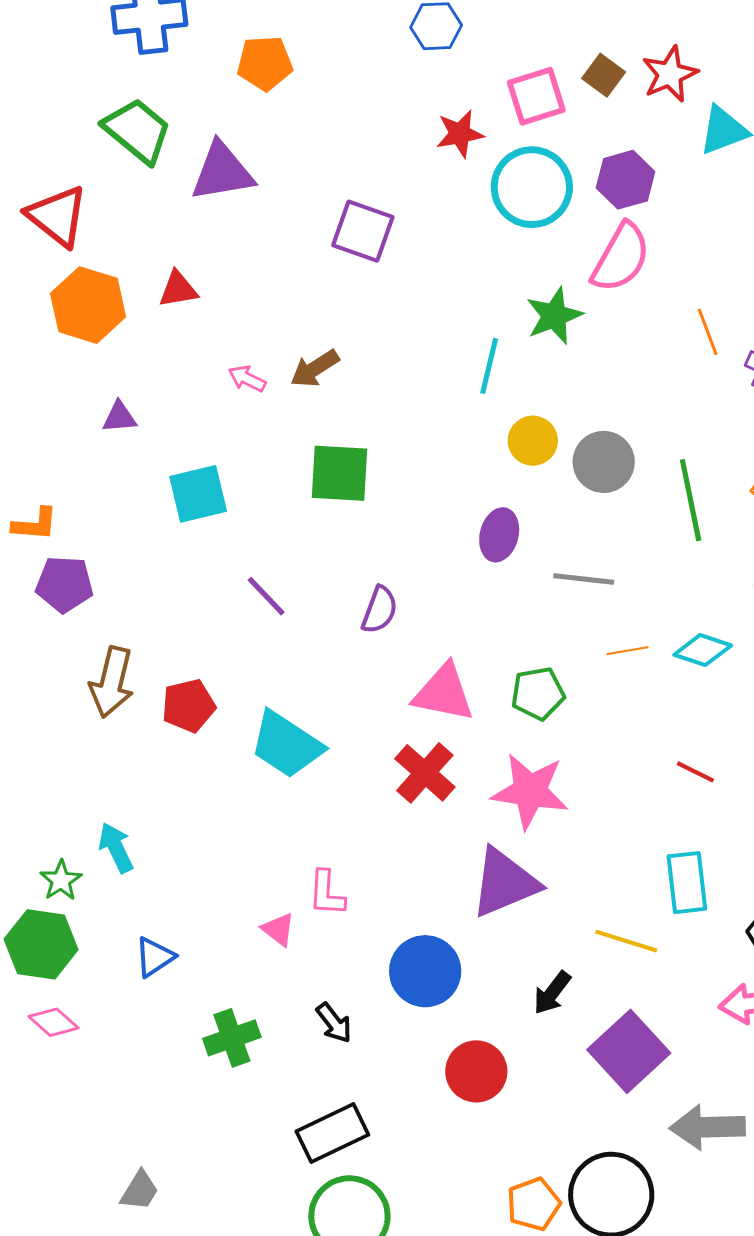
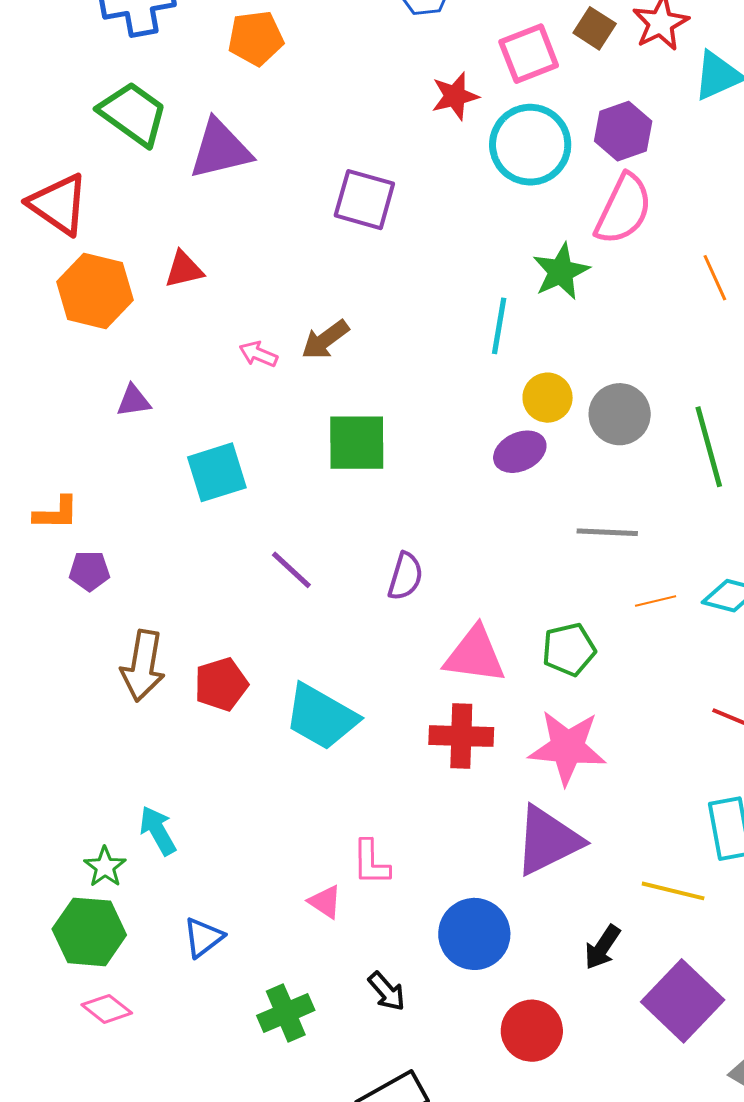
purple ellipse: (499, 535) -> (520, 452), moved, turned 54
purple pentagon: (64, 584) -> (89, 571), size x0.7
red cross: (425, 773) -> (461, 736), turned -36

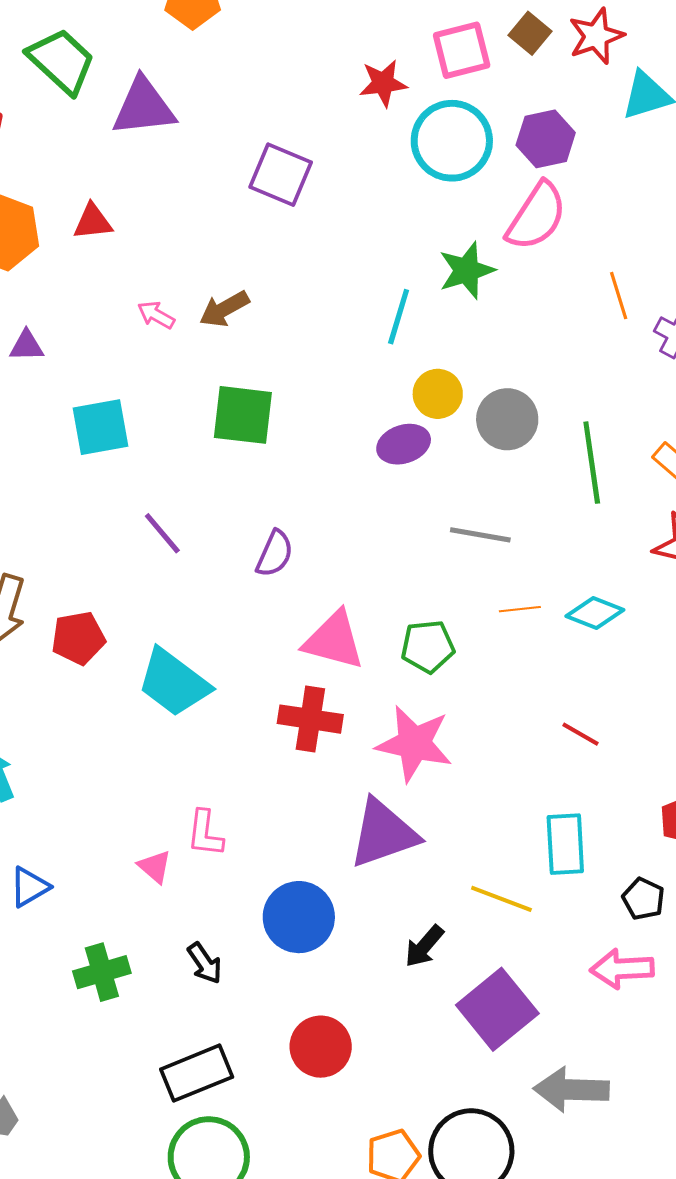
red circle: (532, 1031) -> (321, 1047), moved

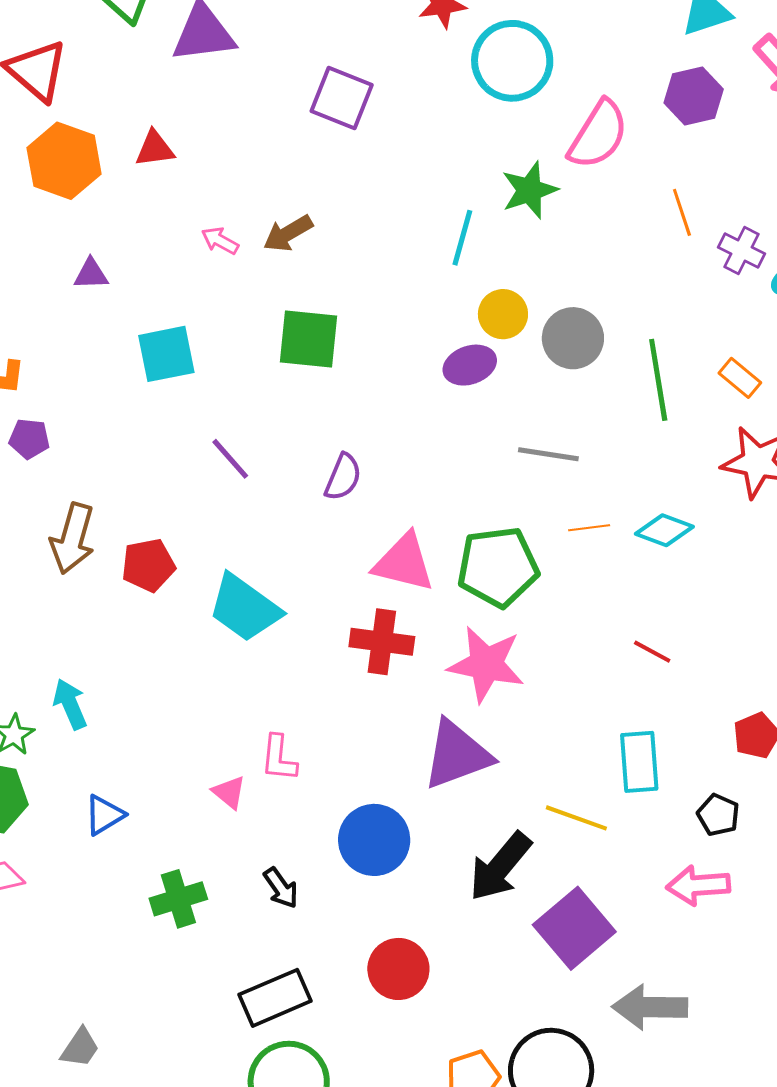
purple hexagon: (546, 139) -> (694, 96), moved
green pentagon: (428, 646) -> (498, 567), size x1.5
black arrow: (424, 946) -> (500, 867), size x1.6

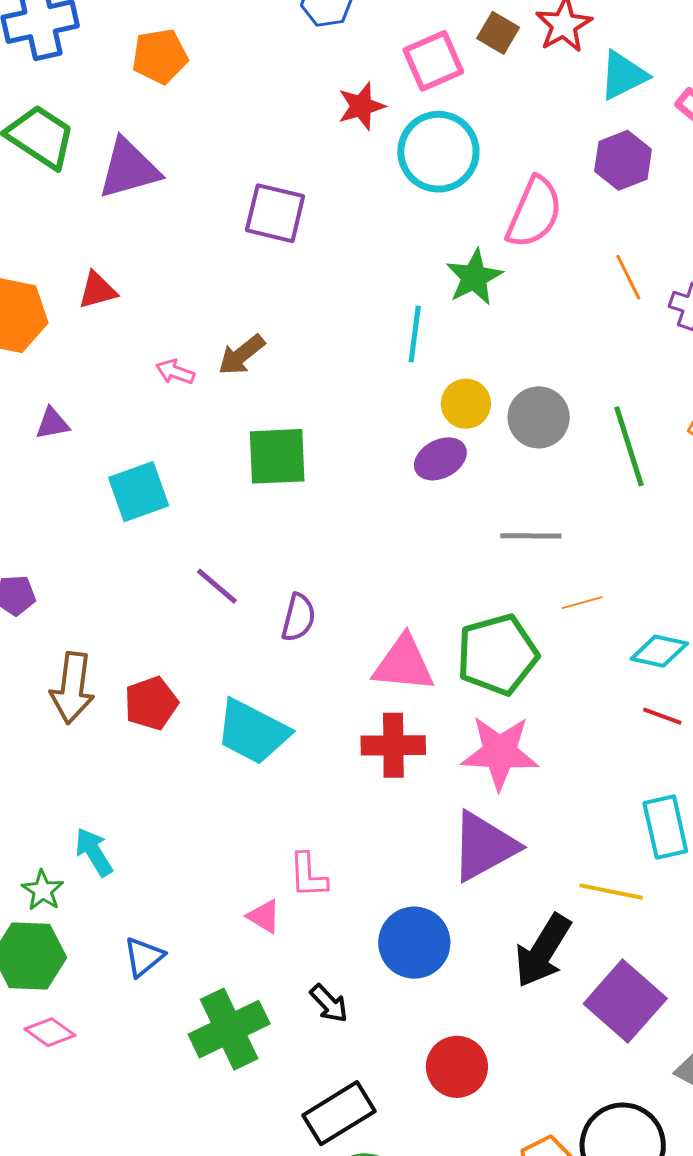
purple semicircle: (343, 477) -> (298, 618), moved
cyan diamond: (664, 530) -> (659, 651), moved
green cross: (178, 899) -> (229, 1029), size x1.4

